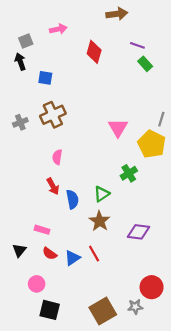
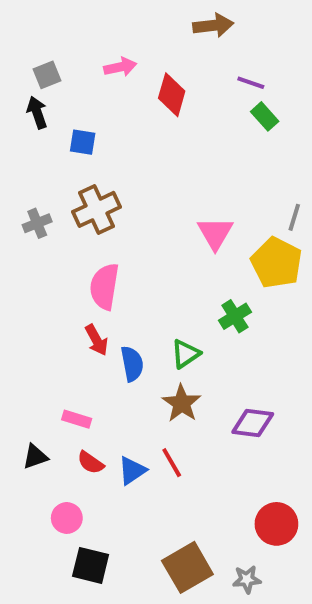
pink arrow: (58, 29) -> (120, 67), moved
pink semicircle: (57, 157) -> (104, 287), size x1.6
black triangle: (19, 250) -> (35, 457), turned 32
gray star: (135, 307) -> (247, 579), moved

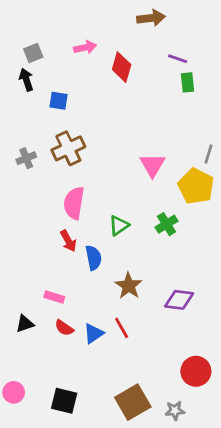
green rectangle: (265, 116) -> (187, 82), turned 36
green triangle: (185, 354) -> (119, 225), moved
pink circle: (67, 518) -> (14, 392), moved

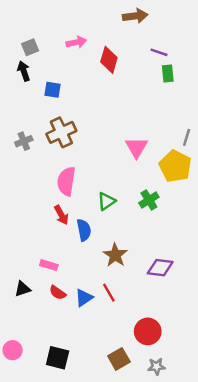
red circle: (196, 371) -> (148, 331), moved
brown square: (133, 402) -> (119, 359), size x0.7

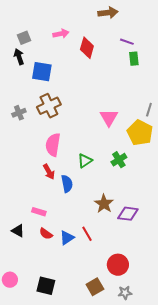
blue square: (53, 90) -> (42, 72), size x1.5
brown star: (115, 255) -> (104, 204), moved
black triangle: (23, 289) -> (18, 231), turned 48

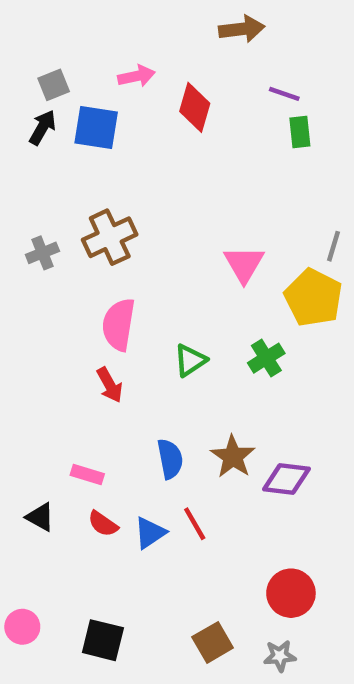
black arrow: (19, 57) -> (42, 128), turned 49
blue square: (42, 72) -> (96, 128), moved
blue semicircle: (67, 184) -> (170, 459), moved
red circle: (118, 265) -> (291, 593), moved

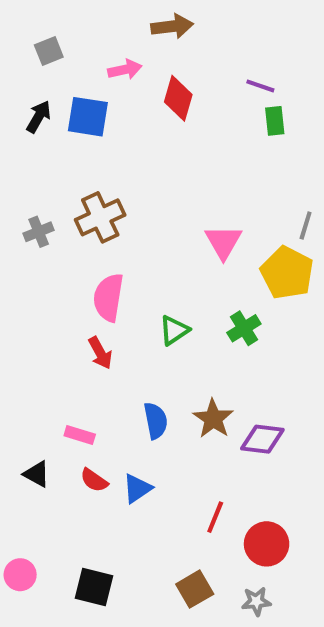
brown arrow: (242, 29) -> (172, 26), moved
gray square: (54, 85) -> (49, 51), moved
red line: (195, 524) -> (215, 517), moved, turned 52

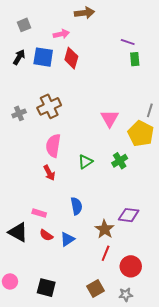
red diamond: (178, 98) -> (71, 58), moved
brown star: (213, 419) -> (105, 229), moved
black triangle: (37, 474) -> (18, 232), size x1.5

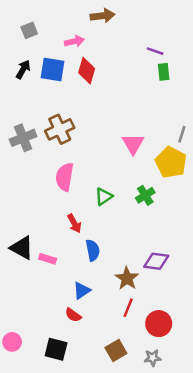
gray cross: (19, 113) -> (23, 138), size x1.5
red arrow: (49, 173) -> (74, 223), moved
black triangle: (18, 232) -> (22, 248), moved
red semicircle: (46, 235) -> (73, 315), moved

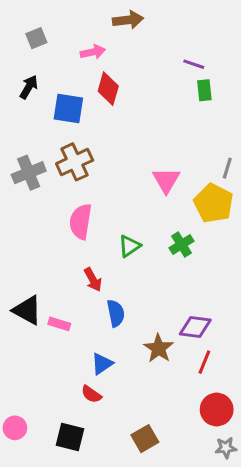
blue square: (52, 69) -> (68, 108), moved
red line: (128, 308) -> (204, 362), moved
red circle: (159, 324) -> (217, 410), moved
gray star: (153, 358) -> (226, 448), moved

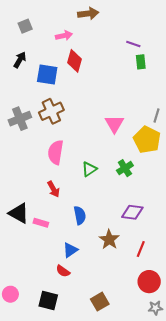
red arrow: (93, 280) -> (53, 189), moved
purple diamond: (195, 327) -> (132, 212), moved

